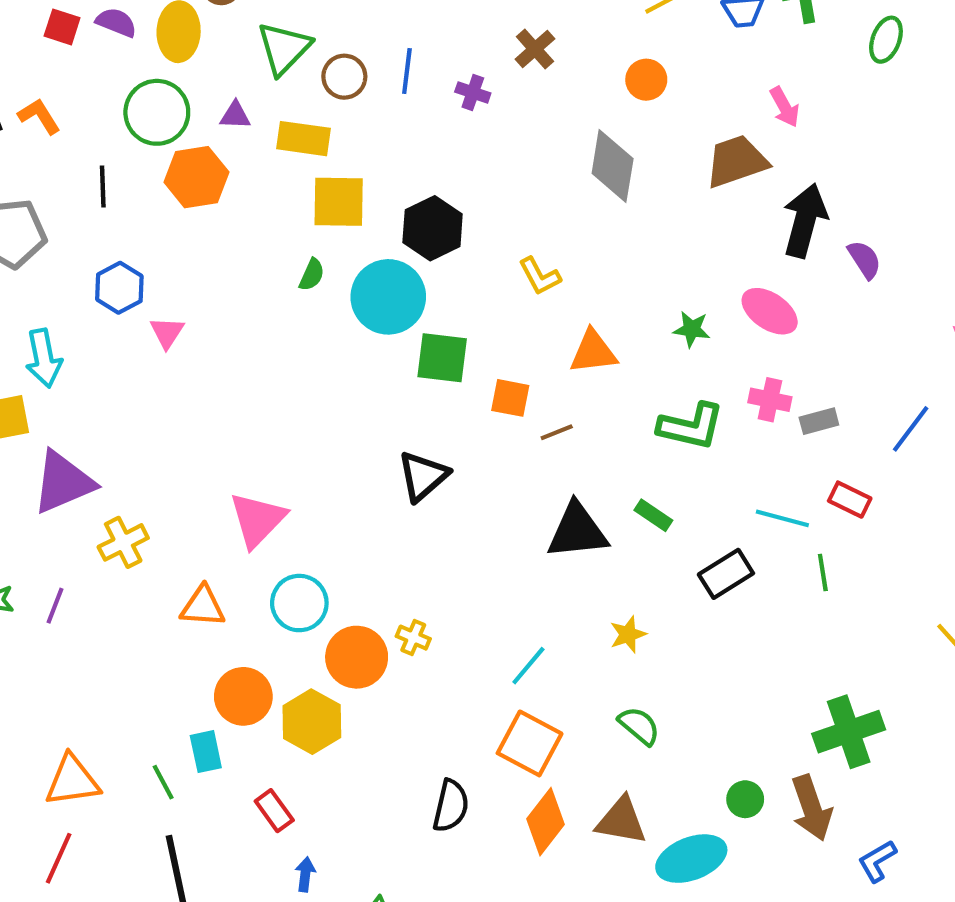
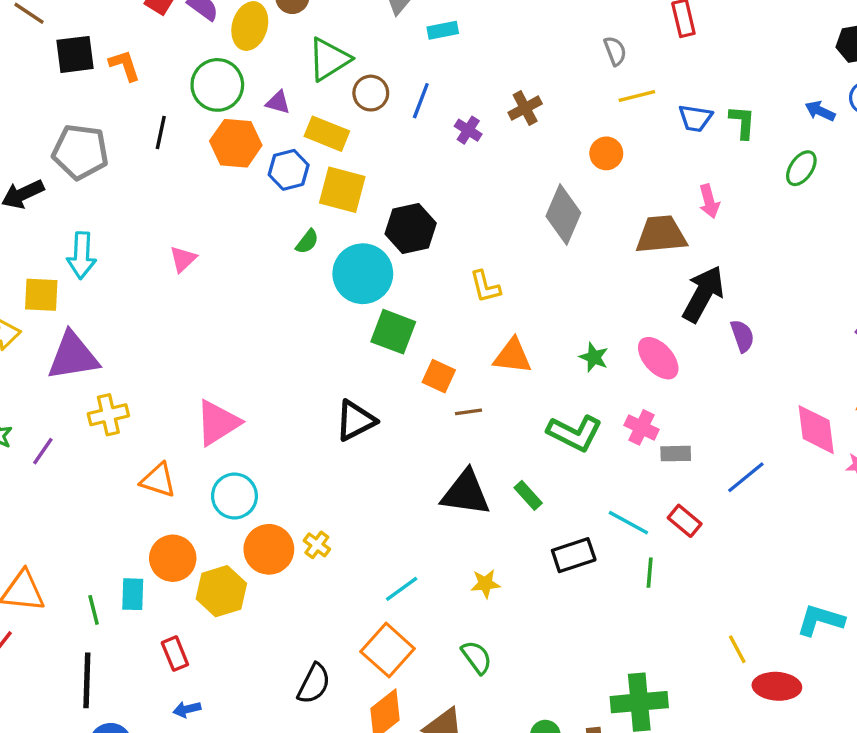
blue hexagon: (119, 288) -> (289, 170), moved
blue arrow: (305, 874) -> (187, 709), turned -124

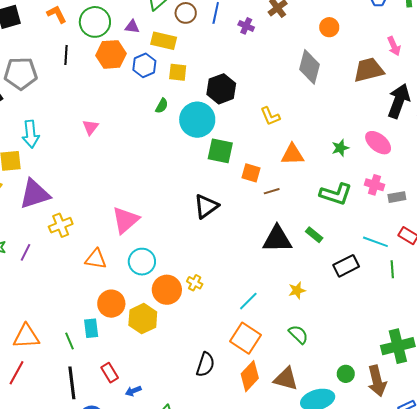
orange L-shape: (125, 65) -> (57, 14), moved
yellow square: (342, 190) -> (178, 72), size x0.7
green star: (594, 357) -> (340, 148), turned -30
red rectangle: (175, 654) -> (110, 373), moved

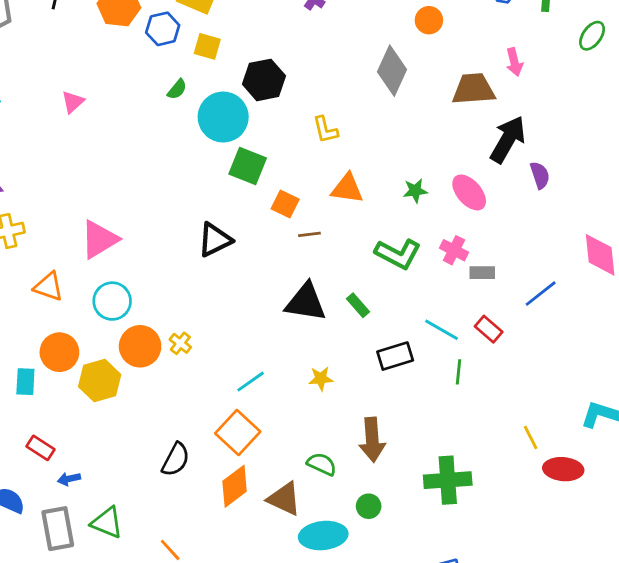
green semicircle: (298, 334) -> (322, 464), moved, turned -30
red rectangle: (110, 373) -> (40, 448), turned -36
brown arrow: (377, 381) -> (372, 440), moved

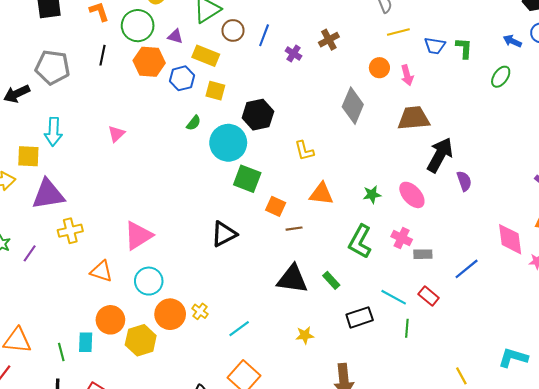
pink arrow: (514, 62) -> (407, 75), moved
green L-shape: (398, 254) -> (360, 242), turned 92
cyan line: (251, 382) -> (239, 329), moved

